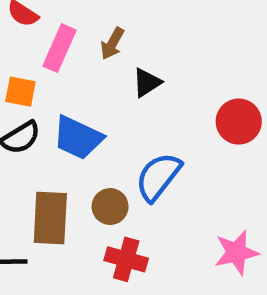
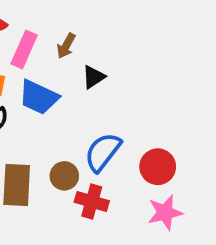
red circle: (239, 122) -> (158, 167), moved
blue trapezoid: (78, 138) -> (39, 97), moved
red cross: (126, 259) -> (92, 202), moved

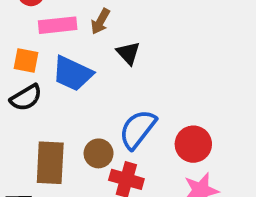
pink rectangle: (24, 50) -> (58, 25), turned 60
black triangle: (94, 77) -> (128, 53), turned -40

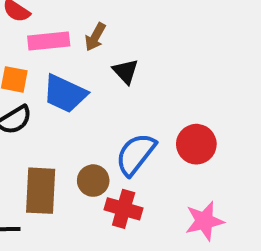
red circle: (193, 144) -> (196, 144), moved

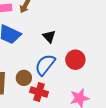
black triangle: (126, 71) -> (49, 36), moved

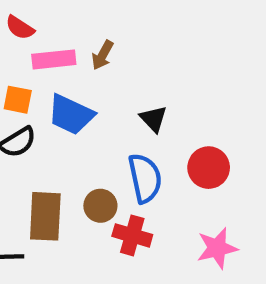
blue semicircle: (45, 65) -> (145, 178), turned 130

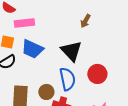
brown arrow: (103, 55) -> (85, 21), moved
black triangle: (153, 119) -> (71, 51), size x1.6

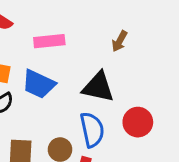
pink rectangle: (24, 23) -> (49, 41), moved
black triangle: (71, 51) -> (98, 87), turned -35

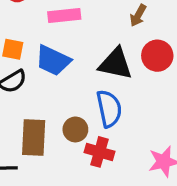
red circle: (138, 122) -> (157, 56), moved

